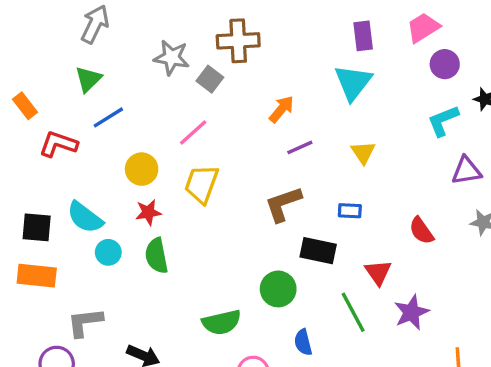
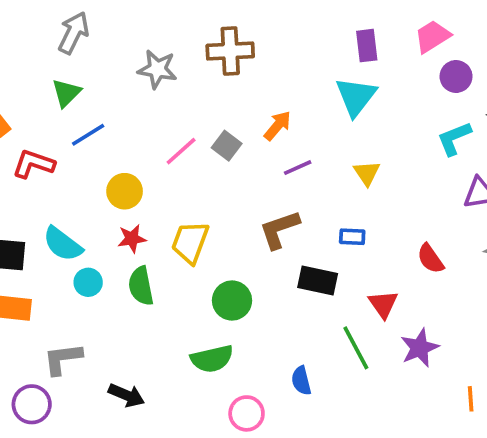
gray square: (210, 79) -> (227, 146), moved
yellow trapezoid: (202, 184) -> (190, 242), moved
green circle: (278, 289) -> (232, 300), moved

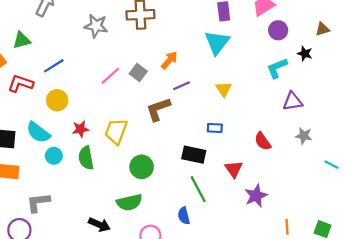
green triangle: (66, 93) -> (22, 40), moved, turned 30
yellow circle: (125, 191) -> (57, 100), moved
brown L-shape: (279, 229) -> (158, 109), moved
green line: (356, 348) -> (198, 189), moved
black arrow: (126, 395) -> (99, 225), moved

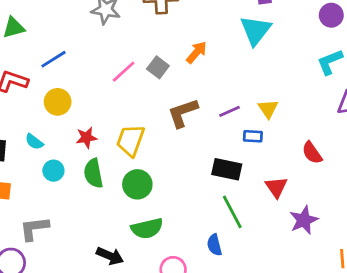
purple line: (182, 86) -> (230, 111), moved
yellow triangle: (224, 89) -> (268, 109), moved
cyan semicircle: (38, 132) -> (34, 142), size x0.6
green circle: (142, 167) -> (137, 184), moved

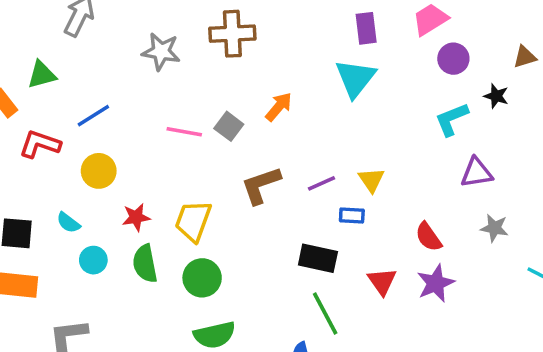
pink line: (124, 72) -> (184, 132), turned 52
purple star: (304, 220) -> (436, 283), moved

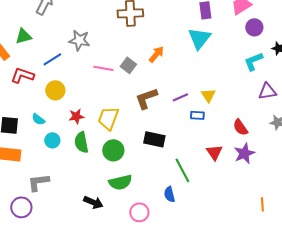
gray star: (161, 51) -> (79, 40), moved
black rectangle: (318, 258) -> (154, 139), moved

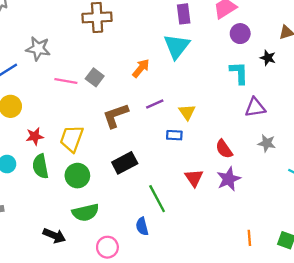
orange arrow: (156, 54) -> (141, 68), moved
cyan L-shape: (253, 61) -> (239, 73), turned 110
purple line: (180, 97) -> (155, 104), moved
black rectangle: (154, 139) -> (125, 163), turned -40

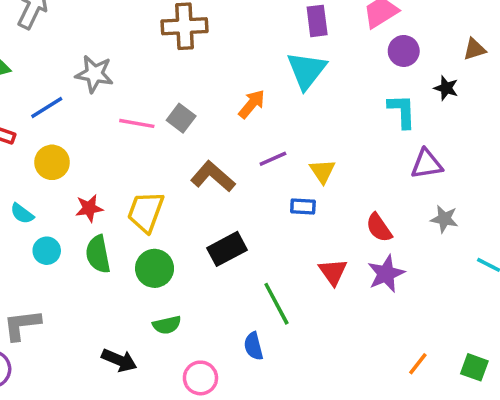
brown L-shape: (115, 116) -> (213, 176), turned 60
green semicircle: (85, 213) -> (167, 325), size x0.7
orange line: (249, 238) -> (418, 364), turned 42

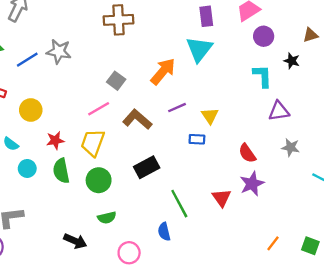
orange arrow: (252, 104) -> (163, 71), size x1.4
blue line: (47, 108) -> (27, 60), moved
pink line: (137, 123) -> (99, 109), moved, turned -40
red triangle: (333, 272) -> (221, 198), moved

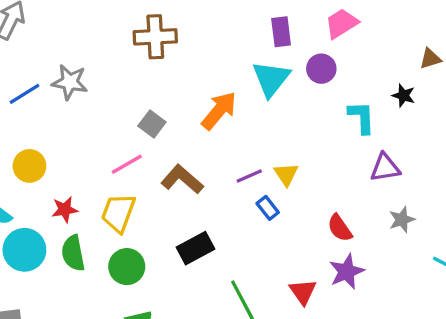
purple circle: (264, 36) -> (321, 69), moved
purple line: (177, 108) -> (249, 176), moved
blue rectangle: (197, 139) -> (268, 208), turned 49
gray star: (291, 147) -> (402, 220), turned -30
cyan circle: (27, 168) -> (24, 250), size x1.6

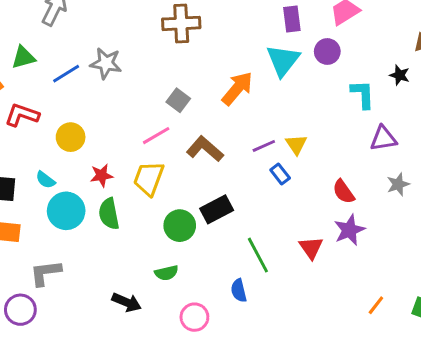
green circle: (127, 267) -> (180, 226), moved

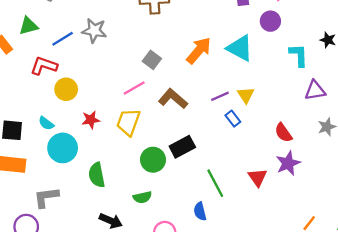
cyan triangle: (283, 60) -> (240, 48), moved, turned -40
red L-shape: (22, 115) -> (44, 66), moved
green semicircle: (109, 214) -> (97, 175), moved

